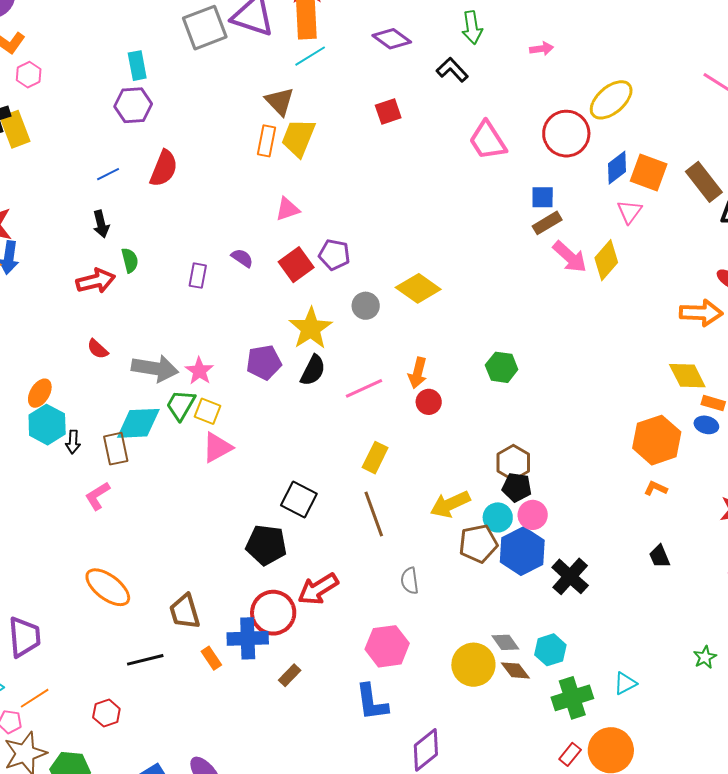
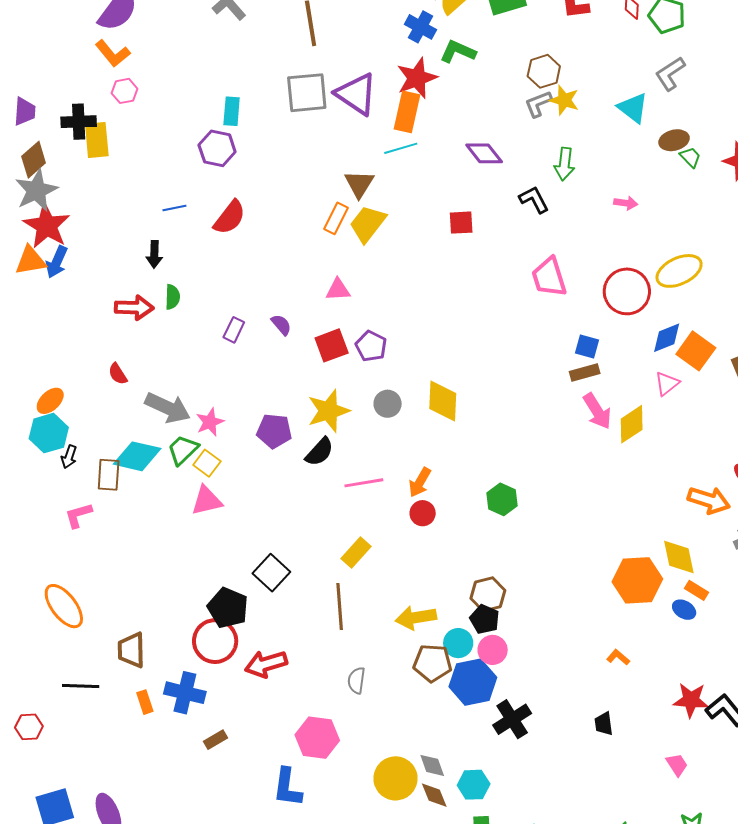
yellow diamond: (418, 288) -> (443, 401), turned 42
orange hexagon: (657, 440) -> (637, 580), moved
red circle: (273, 613) -> (215, 641), moved

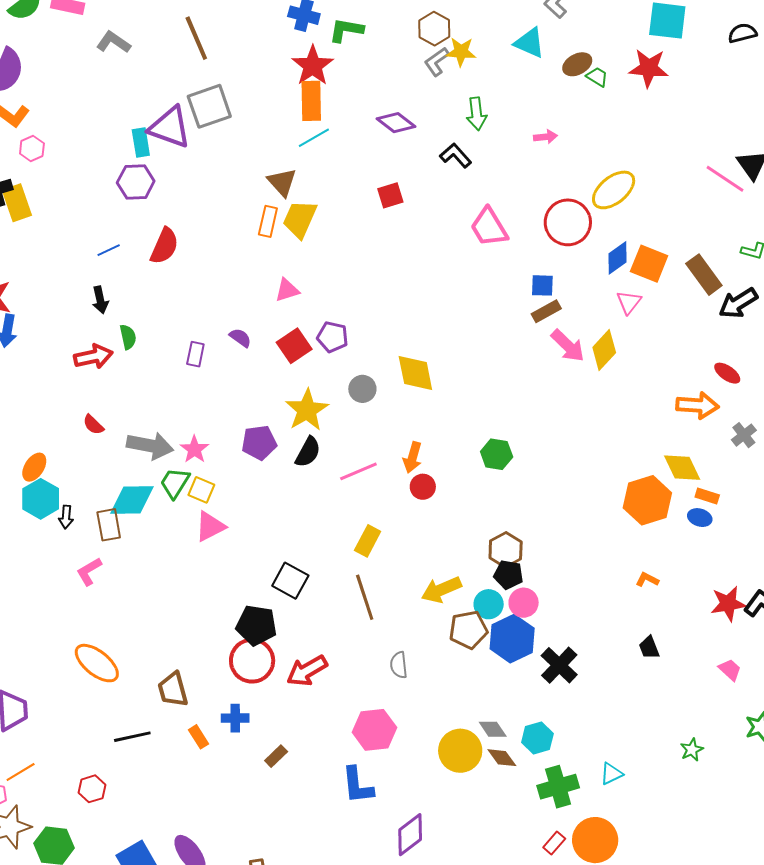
purple triangle: (356, 94) -> (170, 127), moved
blue cross: (185, 693) -> (235, 718), size x0.7

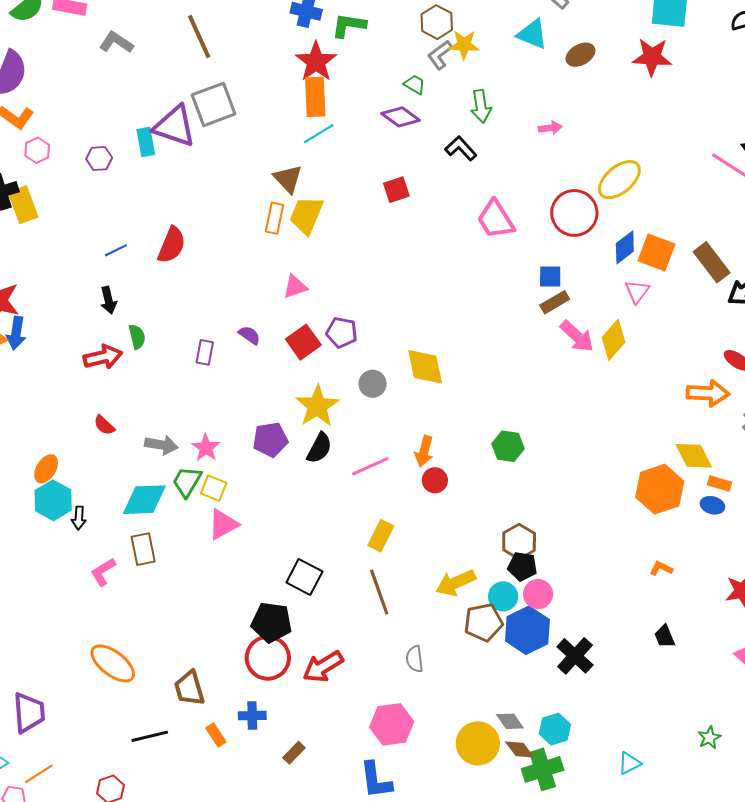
green trapezoid: (597, 77) -> (415, 84), moved
purple hexagon: (136, 182) -> (99, 158), moved, size x0.7
gray arrow: (150, 446) -> (161, 445), size x0.7
brown rectangle: (109, 525) -> (143, 549), moved
green cross: (558, 787) -> (543, 769), moved

